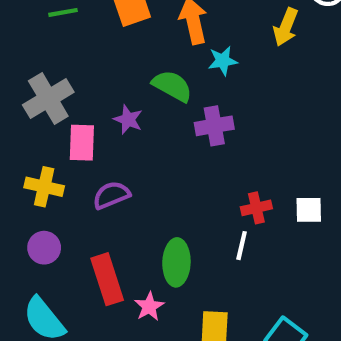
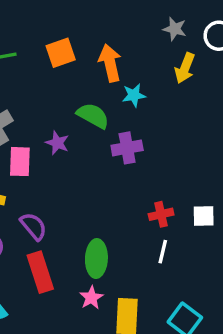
purple semicircle: (111, 195) -> (33, 226), moved, turned 72
white line: (242, 246) -> (163, 252), moved
pink star: (149, 307) -> (91, 298), moved

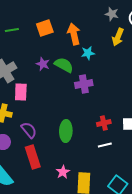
purple star: (57, 143) -> (43, 64), moved
white line: (163, 252) -> (105, 145), turned 64
green ellipse: (96, 259) -> (66, 131), moved

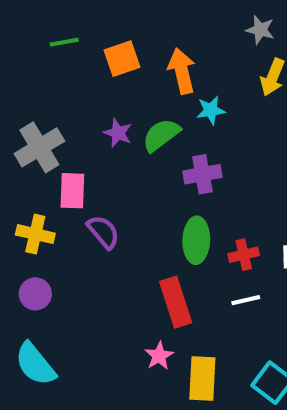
green line: (12, 30) -> (64, 42), moved
green semicircle: (64, 65) -> (161, 135), turned -66
purple semicircle: (29, 130) -> (103, 232), moved
green ellipse: (66, 131) -> (196, 240), moved
red rectangle: (33, 157) -> (176, 302), moved

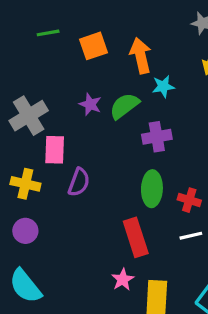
purple semicircle: (103, 232) -> (79, 182), turned 60
red cross: (244, 255) -> (189, 200), turned 30

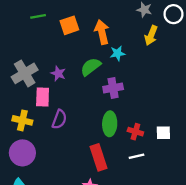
purple star: (90, 104) -> (58, 73), moved
purple circle: (25, 231) -> (22, 153), size x1.5

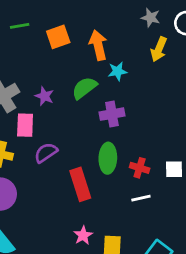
purple semicircle: (59, 119) -> (46, 153), turned -144
red rectangle: (98, 157) -> (80, 184), moved

